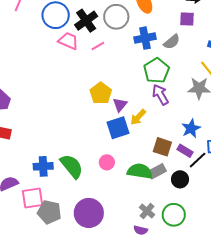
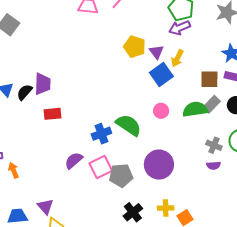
purple arrow: (160, 95) -> (179, 28), moved, turned -65

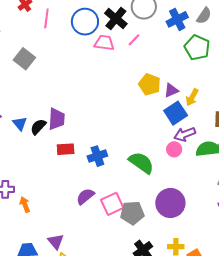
purple arrow: (179, 28) -> (185, 134), moved
purple triangle: (156, 52) -> (171, 90), turned 42
blue cross: (101, 134) -> (97, 156), moved

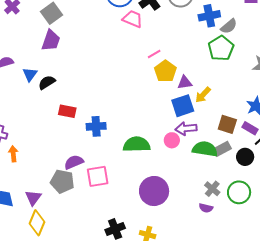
gray semicircle: (204, 16) -> (229, 26), moved
pink line: (134, 40) -> (154, 54), moved
purple trapezoid: (57, 119) -> (51, 40), moved
green semicircle: (141, 163) -> (137, 144), turned -52
gray pentagon: (132, 213) -> (62, 181), moved

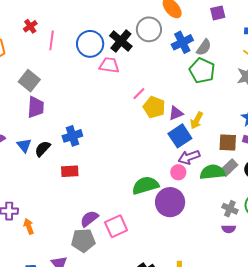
blue cross: (96, 126) -> (72, 136), moved
purple circle: (154, 191) -> (170, 202), moved

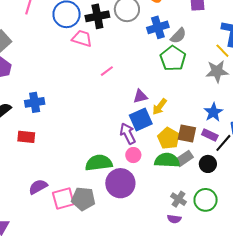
black cross: (121, 41) -> (97, 16), turned 30
yellow pentagon: (154, 107) -> (169, 138), moved
purple arrow: (189, 157) -> (128, 134), moved, turned 75
gray pentagon: (83, 240) -> (83, 199), moved

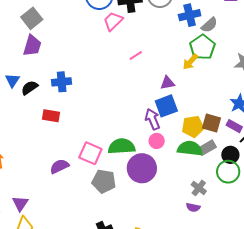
pink trapezoid: (82, 38) -> (113, 21), turned -65
yellow arrow: (160, 107) -> (190, 62), moved
yellow pentagon: (169, 138) -> (193, 127), turned 30
pink square: (63, 198) -> (90, 153), moved, turned 35
green circle: (206, 200) -> (228, 172), moved

